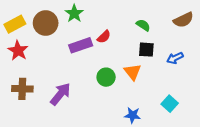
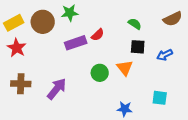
green star: (74, 13) -> (70, 13), turned 30
cyan square: (170, 104) -> (160, 98), turned -35

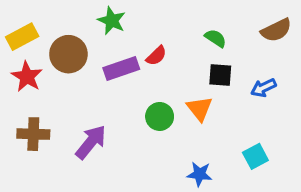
green star: (70, 13) -> (112, 21), turned 30
brown circle: (43, 22) -> (68, 54), moved
cyan square: (160, 98) -> (255, 156), turned -35

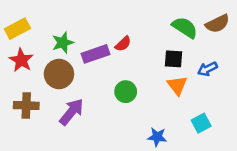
green star: (112, 21) -> (63, 43), moved, turned 30
green semicircle: (216, 38) -> (185, 27), moved, size x1.5
brown circle: (68, 54) -> (59, 74), moved
orange triangle: (200, 108) -> (177, 85), moved

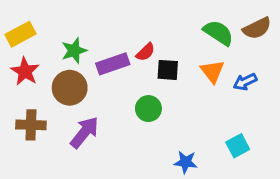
black square: (173, 59) -> (168, 70), moved
orange triangle: (177, 85) -> (212, 71), moved

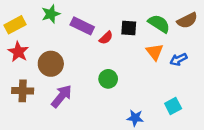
green star: (74, 51) -> (51, 14), moved
purple rectangle: (113, 64) -> (82, 26), moved, turned 45
black square: (168, 70) -> (129, 28), moved

